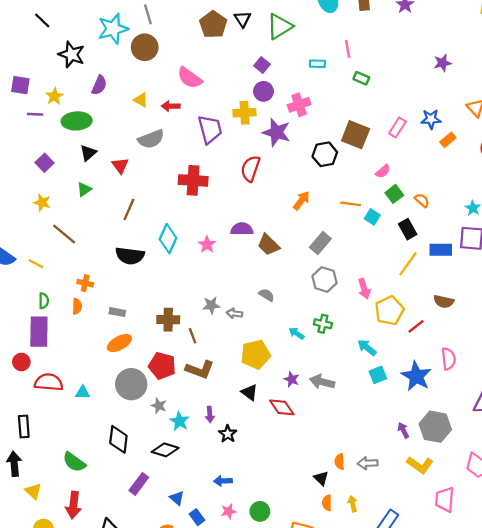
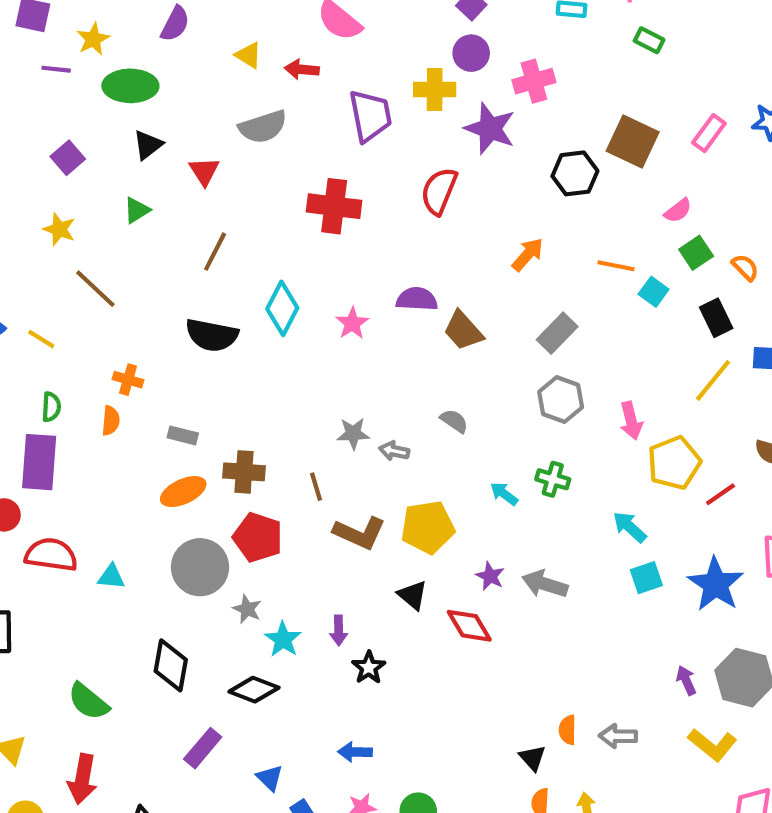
brown cross: (168, 320) -> (244, 472), moved
brown L-shape: (200, 370) -> (359, 533), moved

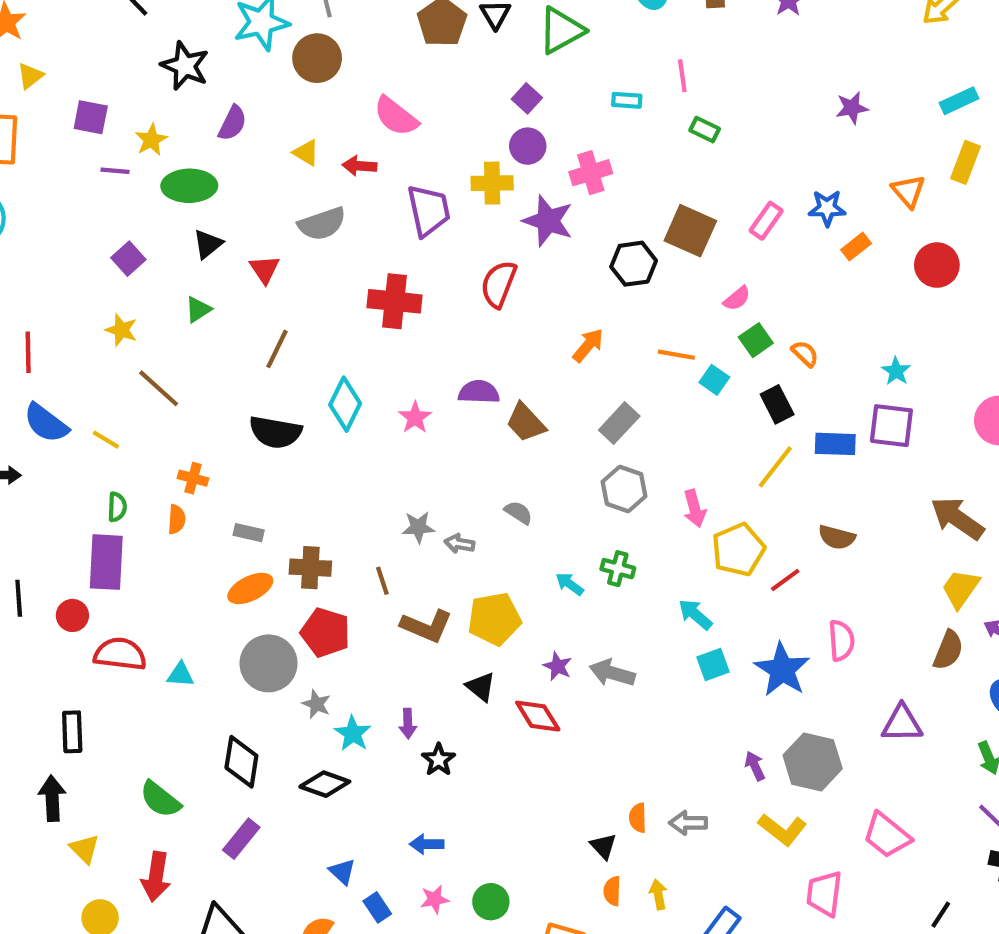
purple rectangle: (203, 748) -> (241, 839), moved

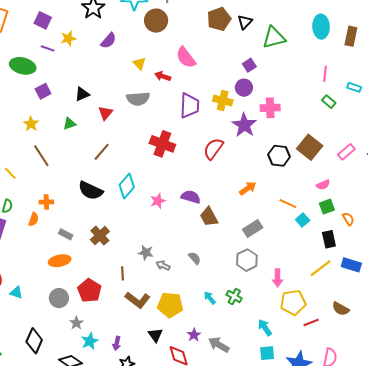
cyan rectangle: (627, 100) -> (354, 87), moved
green ellipse: (189, 186) -> (23, 66), moved
orange cross: (193, 478) -> (46, 202), turned -32
brown cross: (310, 568) -> (100, 236), moved, turned 30
gray circle: (269, 663) -> (59, 298), size x0.7

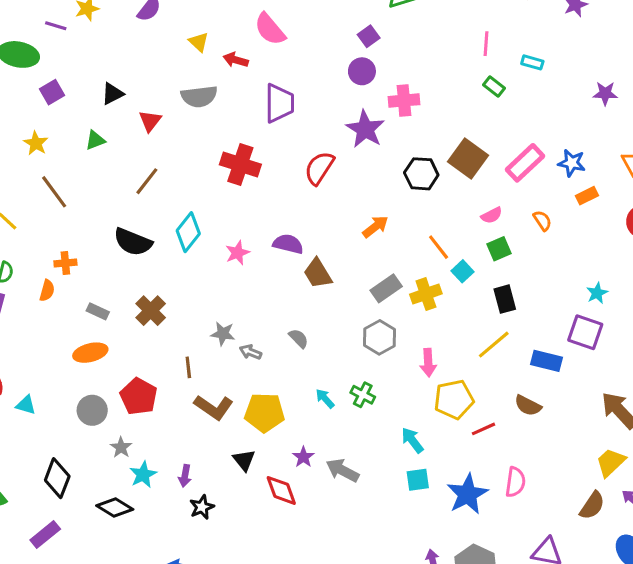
yellow cross: (223, 101) -> (426, 294), moved, turned -30
pink rectangle: (346, 152) -> (525, 163), size x1.4
orange line: (288, 204) -> (439, 247), turned 30
orange semicircle: (348, 219) -> (542, 221), moved
blue rectangle: (351, 265) -> (547, 361), moved

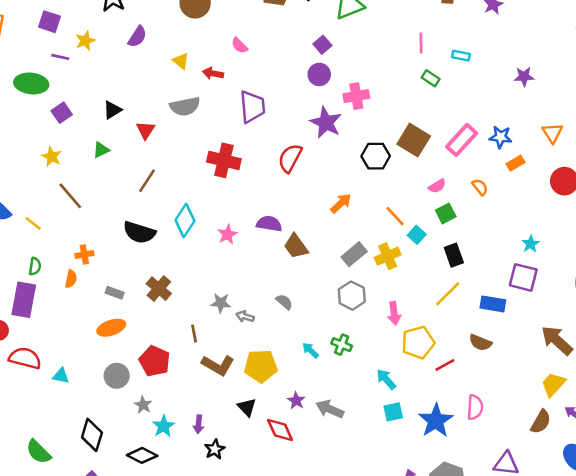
pink semicircle: (270, 29) -> (239, 45), size x0.6

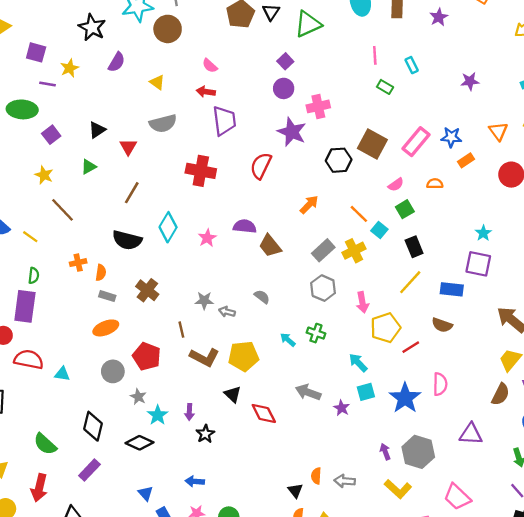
cyan rectangle: (461, 56) -> (412, 65), turned 56
red arrow: (213, 73) -> (206, 92), moved
orange semicircle: (480, 187) -> (435, 184), turned -49
orange semicircle: (71, 279) -> (101, 273), moved
purple star: (296, 401) -> (342, 408), moved

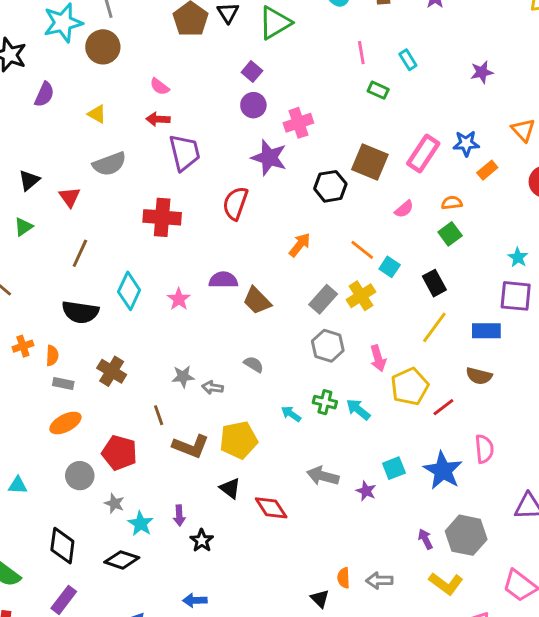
green square: (405, 209) -> (450, 234), moved
cyan arrow: (358, 363) -> (358, 409), moved

